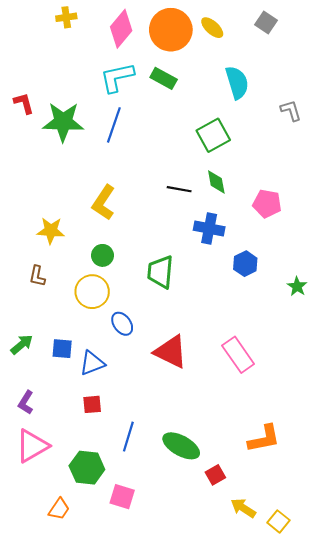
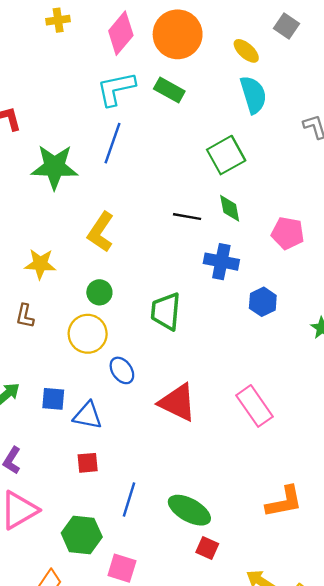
yellow ellipse: (212, 28) -> (246, 51), moved
green star: (63, 122) -> (54, 167), moved
blue triangle: (92, 363) -> (88, 415), turned 32
red square: (215, 475) -> (207, 548), moved, turned -36

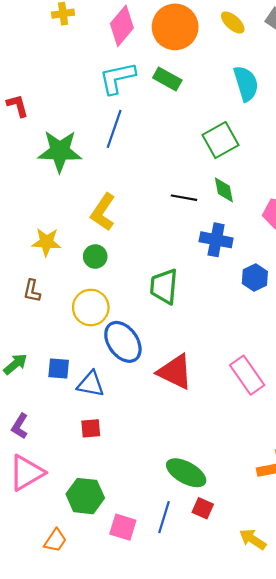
yellow ellipse: (246, 51) -> (233, 22), moved
green circle: (99, 292) -> (95, 256), moved
blue ellipse: (122, 370) -> (123, 342), size x1.6
blue line: (129, 499) -> (164, 517), moved

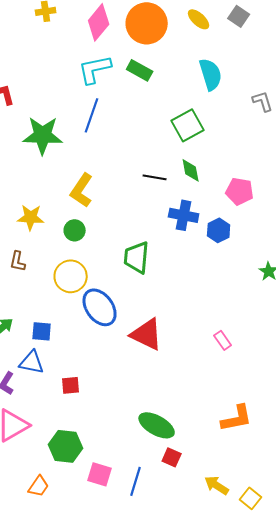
blue hexagon: (255, 278) -> (219, 230), moved
pink rectangle: (247, 375) -> (223, 340), moved, size x0.6
blue triangle: (91, 384) -> (32, 362), moved
blue line: (164, 517) -> (136, 481), moved

